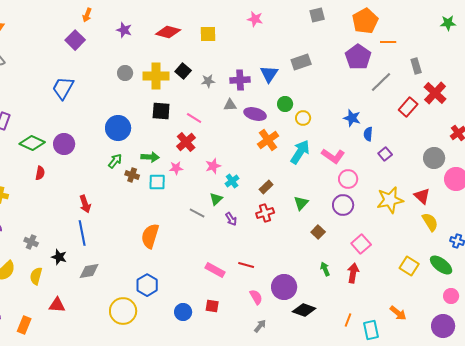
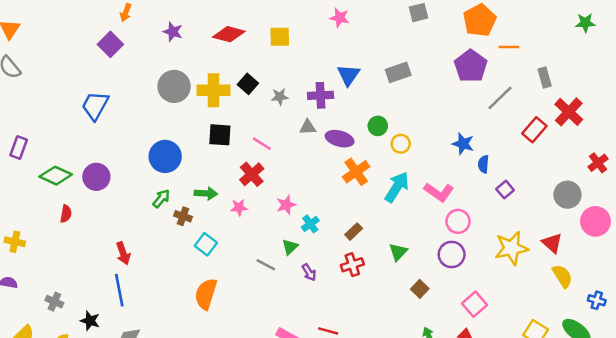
gray circle: (125, 73) -> (174, 86), size x1.6
blue triangle: (269, 74) -> (348, 75), moved
cyan square: (157, 182) -> (206, 244), moved, turned 36

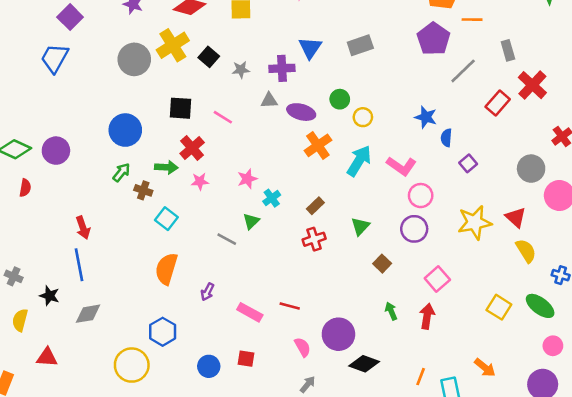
yellow cross: (214, 90) -> (173, 45), moved, turned -32
blue trapezoid: (95, 106) -> (55, 58), moved
red cross: (252, 174) -> (192, 148), moved
purple arrow: (309, 272) -> (207, 292), moved, turned 60

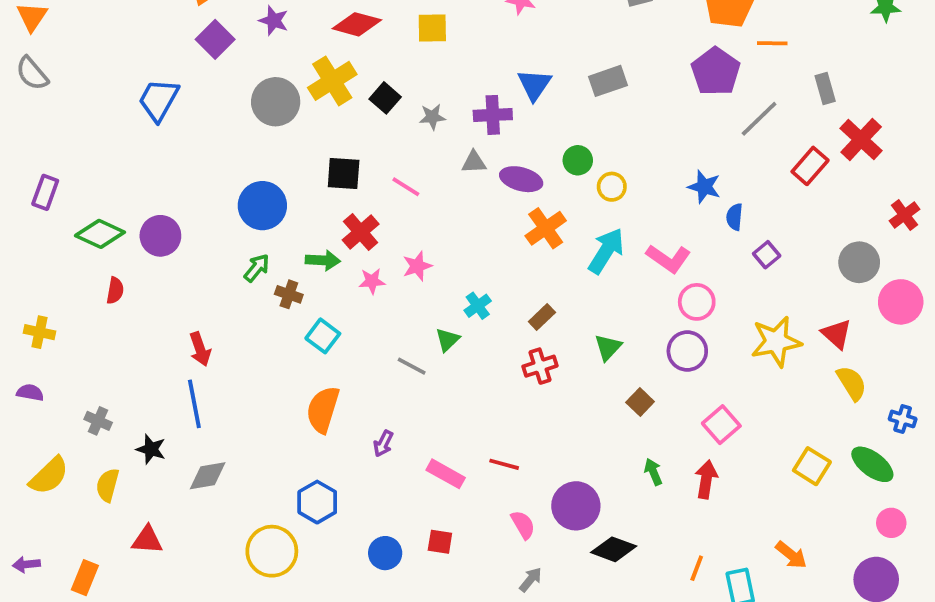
purple square: (70, 17) -> (215, 39), moved
pink star: (247, 179) -> (417, 266), moved

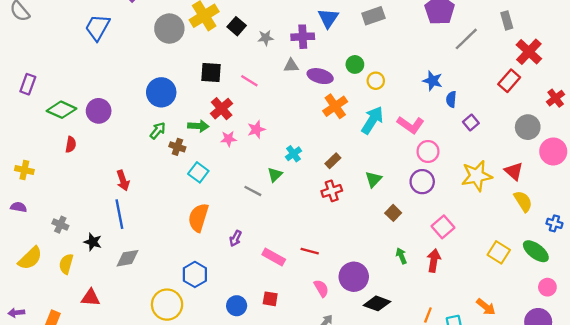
red rectangle: (810, 166) -> (509, 81), moved

